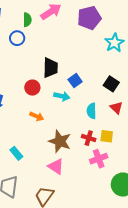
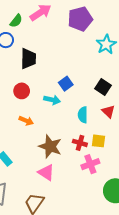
green semicircle: (27, 20) -> (16, 21), turned 40
black trapezoid: (50, 68) -> (28, 59), moved

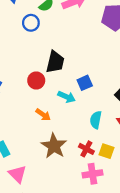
black trapezoid: (28, 59) -> (55, 62), moved
orange arrow: (26, 121) -> (43, 115), moved
pink triangle: (46, 172) -> (17, 174), moved

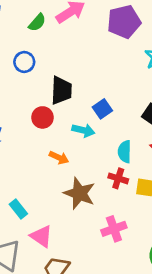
blue circle: (31, 23) -> (24, 62), moved
red cross: (86, 149) -> (118, 178), moved
pink cross: (93, 174) -> (114, 229), moved

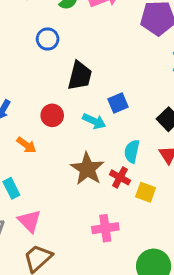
red circle: (42, 117) -> (52, 115), moved
orange arrow: (59, 158) -> (26, 145), moved
brown star: (79, 193) -> (87, 169), moved

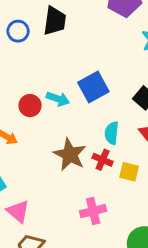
black trapezoid: (80, 76) -> (55, 21), moved
blue square: (118, 103) -> (93, 87), size x1.5
cyan arrow: (94, 121) -> (58, 99), moved

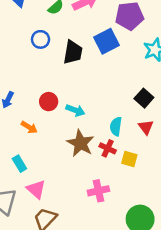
black trapezoid: (55, 21) -> (73, 52), moved
blue square: (93, 87) -> (106, 41), moved
cyan arrow: (58, 99) -> (75, 110), moved

